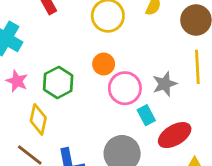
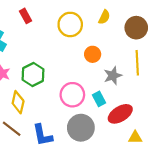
orange circle: (104, 64) -> (93, 54), moved
pink circle: (125, 88) -> (72, 95), moved

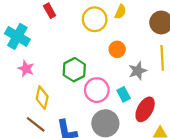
yellow semicircle: (104, 17) -> (120, 12), moved
green hexagon: (33, 74) -> (74, 70), moved
red ellipse: (120, 114) -> (145, 109), turned -30

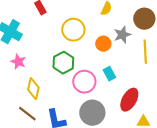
yellow circle: (95, 19) -> (73, 30), moved
gray star: (138, 71) -> (122, 35), moved
cyan rectangle: (124, 94) -> (109, 74), moved

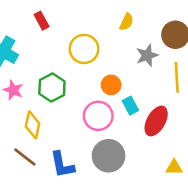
orange circle: (103, 44) -> (111, 85), moved
green hexagon: (63, 63) -> (52, 88), moved
red ellipse: (129, 100) -> (156, 121), moved

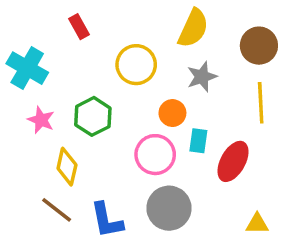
yellow semicircle: (127, 22) -> (193, 28), size x1.6
gray star: (147, 55) -> (202, 77), moved
cyan rectangle: (130, 106) -> (198, 141), turned 36

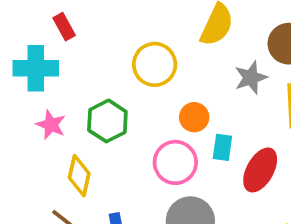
red rectangle: (79, 27) -> (64, 27), moved
cyan cross: (27, 68) -> (36, 68), turned -30
gray star: (202, 77) -> (251, 78), moved

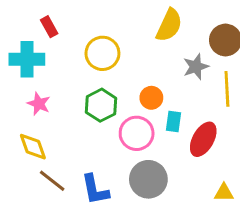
yellow circle: (155, 64) -> (102, 53), moved
green hexagon: (107, 121) -> (101, 105), moved
yellow diamond: (79, 176) -> (33, 147), moved, turned -32

